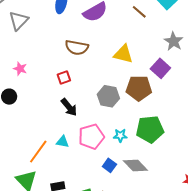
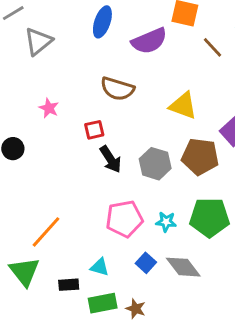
pink star: (20, 69) -> (49, 108), moved
black arrow: (69, 107) -> (111, 159), moved
cyan triangle: (63, 142) -> (100, 267), moved

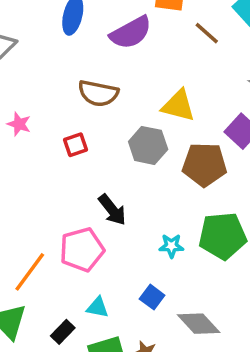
black arrow: (111, 159) -> (112, 210), moved
gray hexagon: (155, 164) -> (148, 145), moved
pink pentagon: (124, 219) -> (82, 250), moved
gray diamond: (183, 267) -> (199, 324), moved
black rectangle: (69, 285) -> (63, 332), turned -36

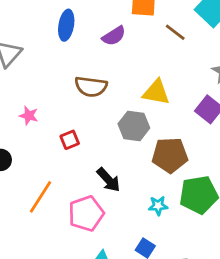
purple semicircle: (131, 33) -> (114, 36), size x0.7
red square: (75, 145) -> (70, 140), moved
brown pentagon: (204, 164) -> (170, 155), moved
orange line: (30, 272) -> (41, 197), moved

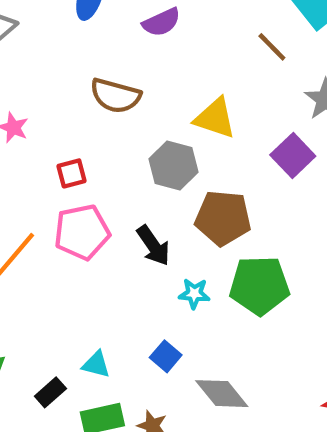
brown line: (175, 32) -> (272, 47), moved
black arrow: (108, 180) -> (153, 246), moved
pink pentagon: (86, 213) -> (82, 232), moved

